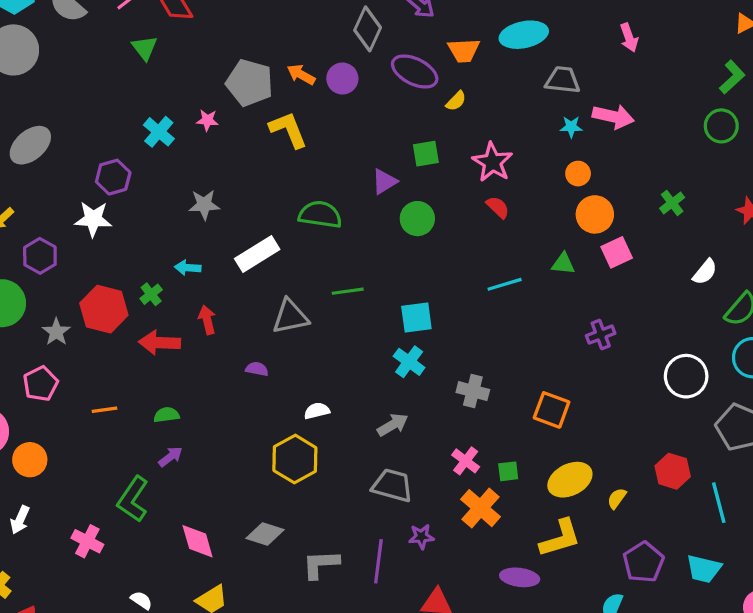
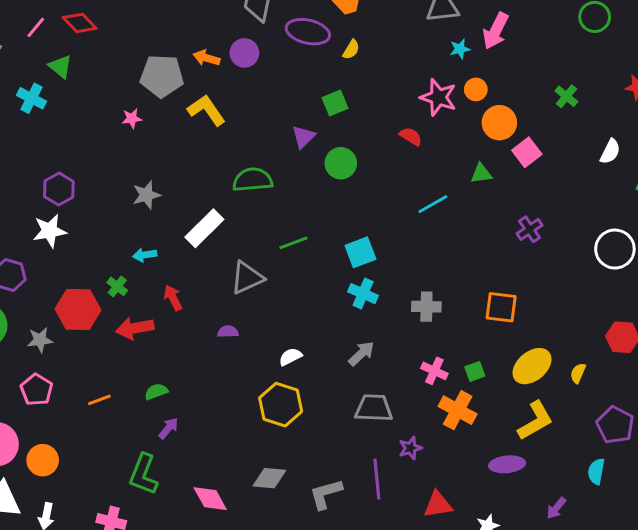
pink arrow: (613, 116) -> (496, 31), turned 117
cyan cross: (159, 132) -> (31, 98), moved
pink star: (492, 162) -> (438, 97), moved
gray star: (56, 332) -> (40, 340), turned -30

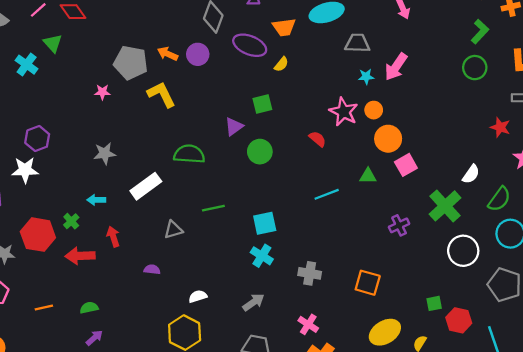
green cross: (566, 96) -> (445, 206), moved, size x1.8
gray triangle: (247, 278) -> (173, 230), size x0.7
green square: (475, 371) -> (434, 303), moved

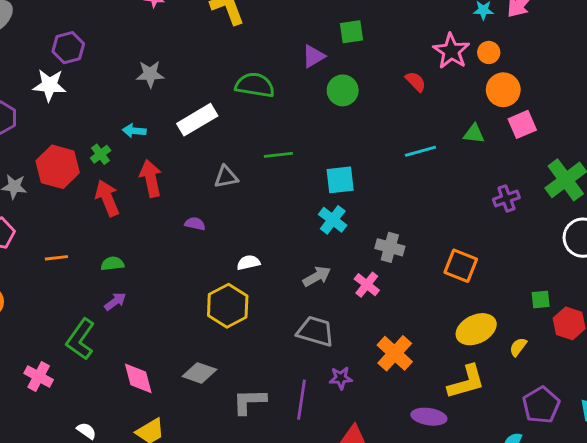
red arrow: (113, 237) -> (151, 178), size x1.4
red arrow: (80, 256) -> (107, 198), turned 64
pink cross: (308, 324) -> (367, 285), moved

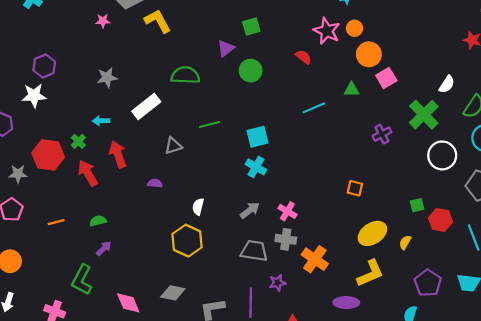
gray cross: (390, 247) -> (286, 239), moved
white semicircle: (248, 262) -> (198, 207), turned -56
orange square: (461, 266) -> (355, 188), size x0.7

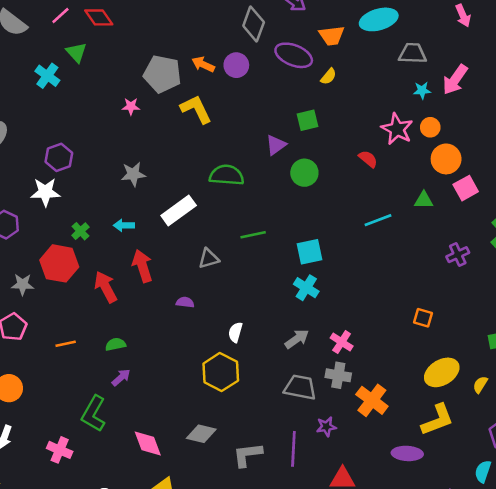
green cross: (78, 141) -> (80, 231), moved

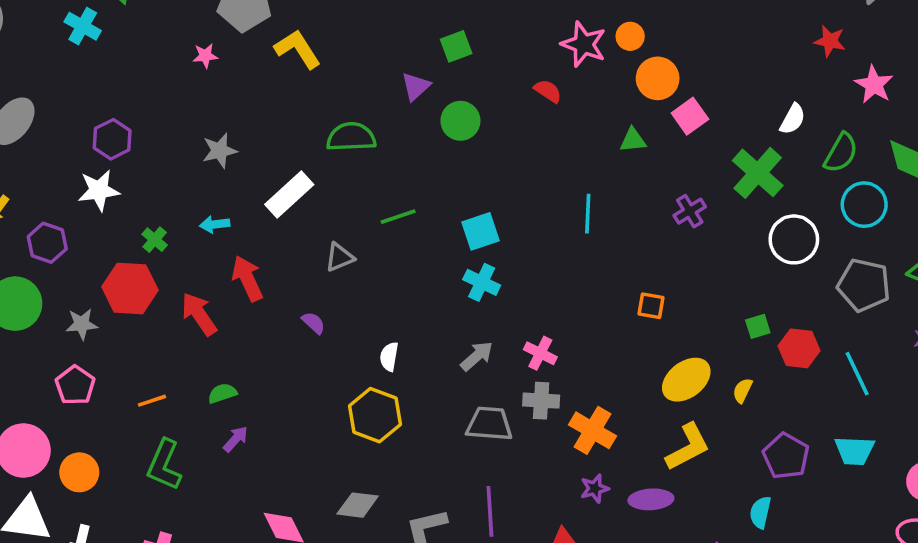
cyan line: (378, 220) -> (588, 214), moved, turned -60
purple semicircle: (185, 302) -> (313, 323), turned 42
green L-shape: (94, 414) -> (164, 465), moved
purple star: (326, 427) -> (595, 489), moved

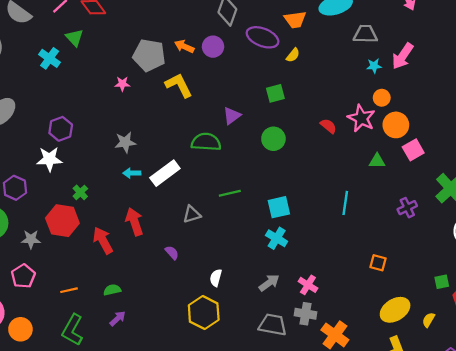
pink star: (584, 44) -> (361, 118), moved
purple triangle: (416, 86) -> (232, 116), moved
cyan arrow: (215, 224) -> (132, 173), moved

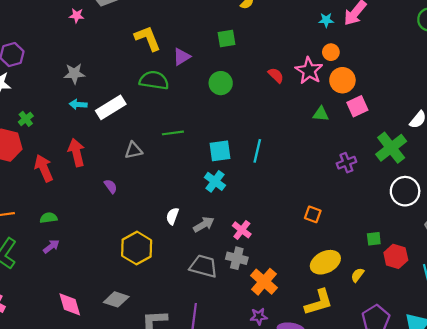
yellow L-shape: (179, 85) -> (148, 38), moved
cyan line: (345, 203) -> (257, 151), moved
white semicircle: (216, 278) -> (172, 216), moved

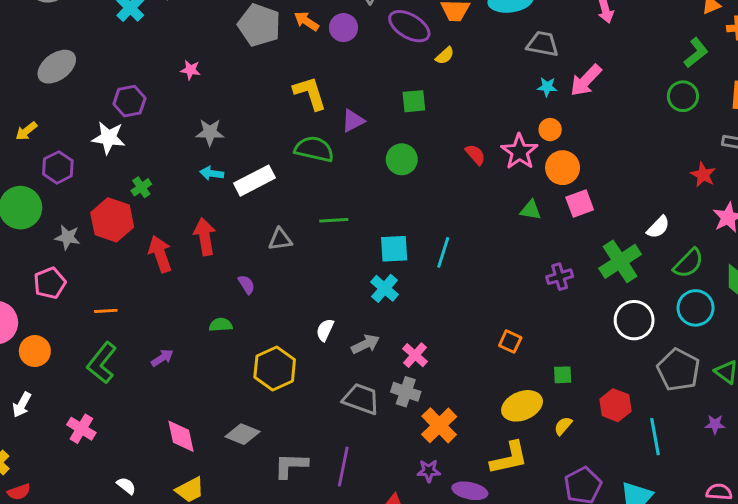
pink star: (77, 16) -> (191, 70), moved
green semicircle: (49, 218) -> (221, 325), moved
green square: (374, 239) -> (563, 375), moved

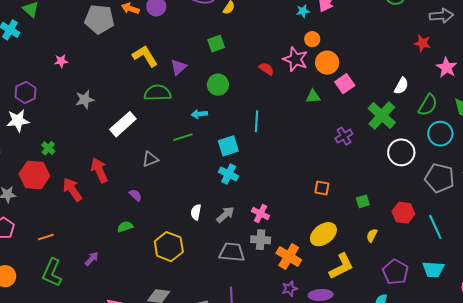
cyan arrow: (212, 173) -> (199, 114), moved
cyan line: (443, 252) -> (257, 121), moved
yellow ellipse: (522, 406) -> (323, 234), moved

